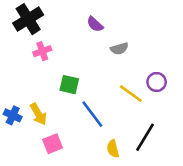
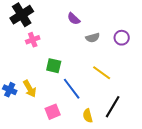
purple circle: (157, 82) -> (122, 38), moved
pink square: (53, 144) -> (53, 112), moved

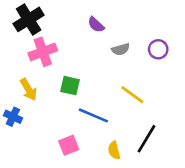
pink cross: (33, 40) -> (43, 52), size x1.5
yellow arrow: (30, 89) -> (29, 89), moved
blue line: (72, 89) -> (93, 115), turned -30

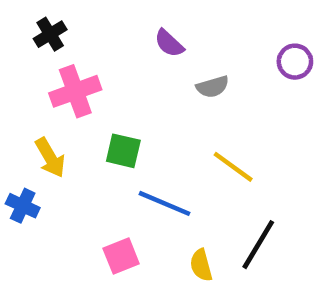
black cross: (29, 19) -> (50, 34), size x0.6
purple circle: (158, 49) -> (295, 62), moved

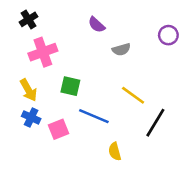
blue cross: (23, 206) -> (31, 117), moved
black line: (258, 245) -> (155, 123), moved
pink square: (121, 256) -> (59, 129), moved

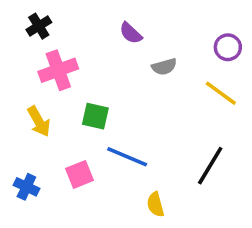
yellow line: (133, 95) -> (221, 93), moved
blue cross: (31, 117) -> (26, 187), moved

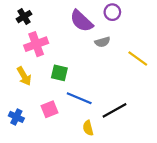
purple semicircle: (131, 33) -> (81, 21), size x1.6
purple circle: (228, 47) -> (112, 12), moved
black line: (210, 166) -> (115, 110), moved, turned 30
yellow semicircle: (155, 204) -> (88, 128), moved

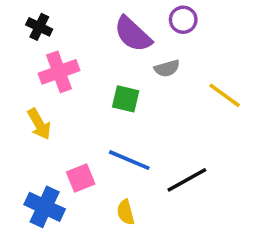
black cross: (24, 17) -> (39, 27), turned -32
green square: (59, 73) -> (126, 99), moved
blue cross: (16, 117) -> (45, 207), moved, size x1.5
yellow semicircle: (88, 128) -> (126, 212), moved

